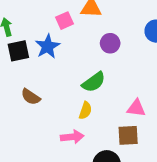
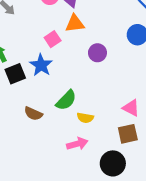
green semicircle: (94, 82) -> (66, 100), moved
pink triangle: (136, 108) -> (131, 108), turned 30
yellow semicircle: (85, 111) -> (85, 118), turned 91

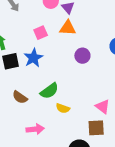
pink square: (53, 39) -> (41, 33), moved
pink arrow: (77, 144) -> (35, 129), moved

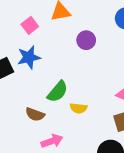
blue star: (33, 58) -> (29, 57), turned 30
brown semicircle: (20, 97) -> (35, 114), moved

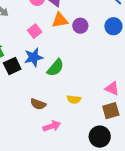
purple circle: (86, 40) -> (80, 26), moved
green semicircle: (58, 92) -> (55, 68), moved

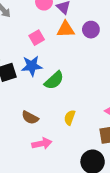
purple circle: (80, 26) -> (91, 30), moved
yellow semicircle: (74, 99) -> (70, 118), turned 96

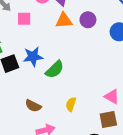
pink square: (37, 38) -> (24, 19), moved, turned 32

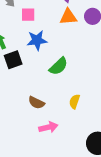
blue star: (33, 57) -> (37, 40), moved

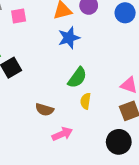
blue star: (37, 40) -> (69, 38), moved
green semicircle: (58, 66) -> (77, 78), moved

